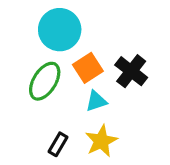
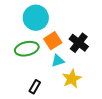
green ellipse: (45, 81) -> (27, 49), turned 45
yellow star: (101, 141) -> (72, 79), moved

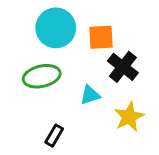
orange square: (53, 41) -> (101, 37), moved, turned 30
yellow star: (72, 79) -> (129, 117), moved

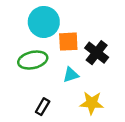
orange square: (101, 37) -> (68, 42), moved
yellow star: (129, 117) -> (92, 103), moved, turned 30

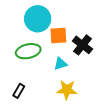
yellow star: (92, 103) -> (67, 90), moved
black rectangle: (43, 107) -> (19, 91), moved

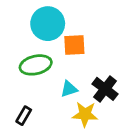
black cross: (82, 45) -> (105, 89), moved
cyan triangle: (61, 64) -> (69, 89), moved

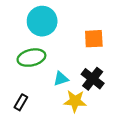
orange square: (74, 45) -> (94, 39), moved

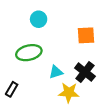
cyan circle: (42, 21) -> (39, 19), size x0.6
black rectangle: (21, 102) -> (12, 89), moved

